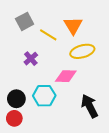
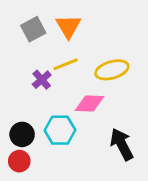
orange triangle: (73, 26) -> (68, 26), moved
yellow line: (48, 35) -> (66, 64), moved, turned -54

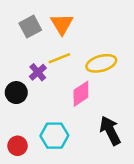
pink diamond: (89, 104) -> (81, 94), turned -36
cyan hexagon: (60, 130) -> (54, 136), moved
black circle: (22, 134) -> (16, 93), moved

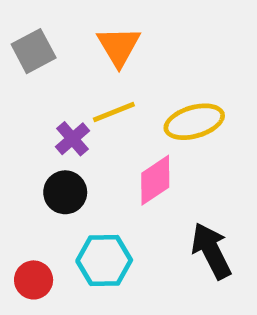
gray square: (30, 27) -> (34, 51), moved
black circle: (16, 93) -> (65, 192), moved

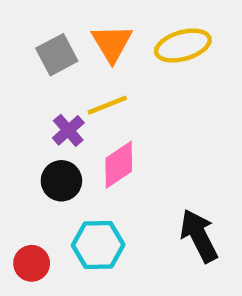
gray square: (34, 51) -> (57, 55), moved
yellow ellipse: (194, 122) -> (183, 46), moved
pink diamond: (155, 180) -> (119, 165), moved

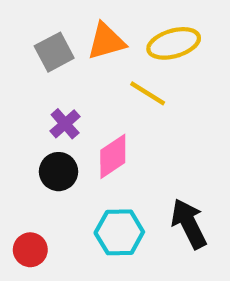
orange triangle: (112, 43) -> (106, 41), turned 45
yellow line: (107, 105) -> (148, 93), moved, turned 54
cyan hexagon: (98, 245) -> (119, 232), moved

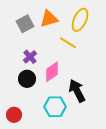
yellow ellipse: (174, 43) -> (80, 20), turned -50
black arrow: (189, 224) -> (77, 91), moved

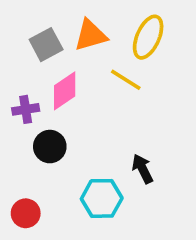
purple cross: (30, 57) -> (26, 109), moved, turned 32
pink diamond: (52, 72) -> (65, 91), moved
black arrow: (77, 91) -> (143, 169), size x0.7

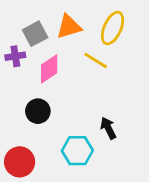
purple cross: (26, 109) -> (15, 56), moved
red circle: (26, 213) -> (20, 162), size x1.4

